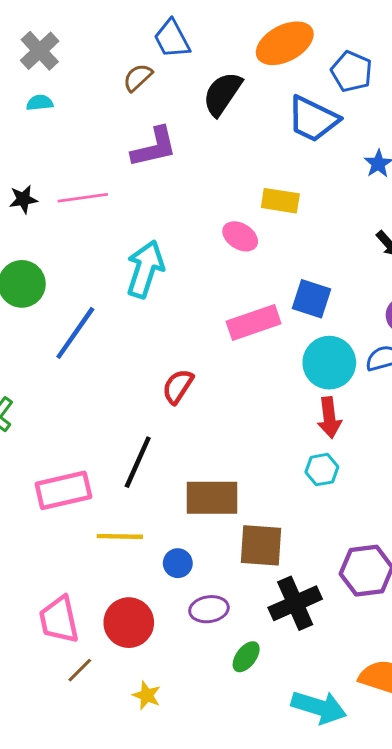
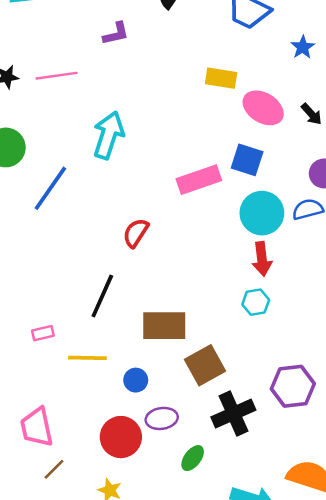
purple L-shape: (154, 147) -> (116, 34), size x0.7
pink ellipse: (240, 236) -> (263, 108), moved, size x1.4
pink rectangle: (63, 490) -> (43, 333), moved, size x0.5
brown square: (261, 545) -> (205, 365), turned -33
red circle: (129, 623) -> (121, 437), moved

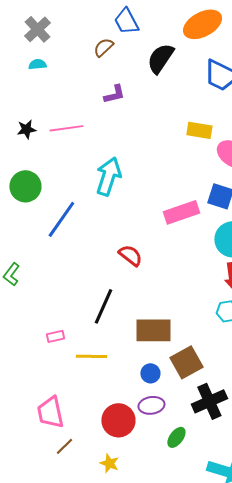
red semicircle: (136, 233) -> (130, 255), turned 95
blue circle: (136, 380) -> (150, 373), moved

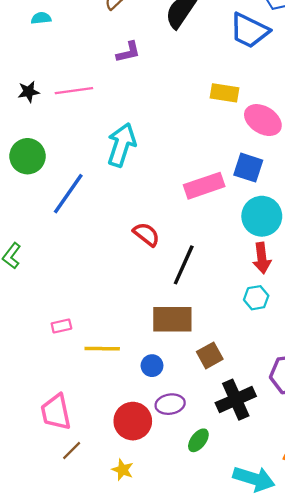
black line: (103, 306) -> (184, 265), moved
brown square: (186, 362) -> (210, 355), size x0.7
blue circle: (150, 373) -> (152, 366), moved

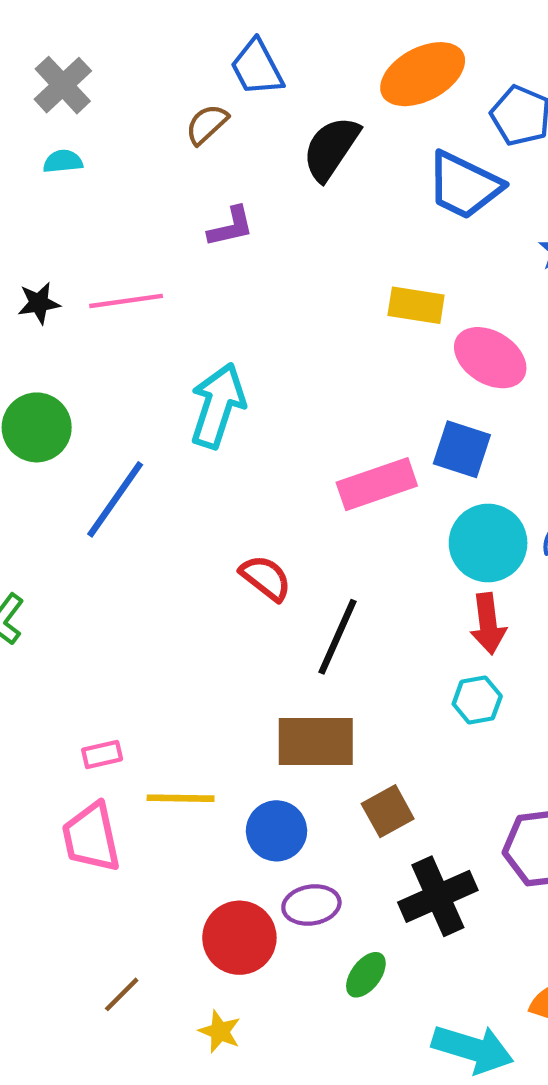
blue circle: (152, 366) -> (277, 831), size x1.4
pink trapezoid: (56, 412) -> (91, 837), moved

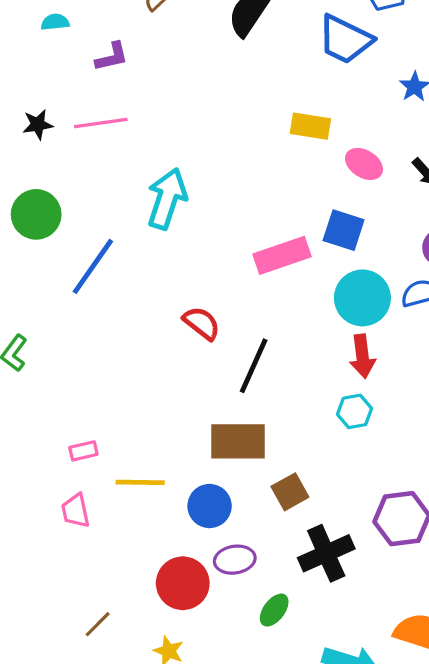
purple L-shape: (231, 227) -> (112, 57), moved
pink ellipse: (490, 358) -> (364, 164), size x0.7
pink trapezoid: (91, 837) -> (76, 511), size x0.7

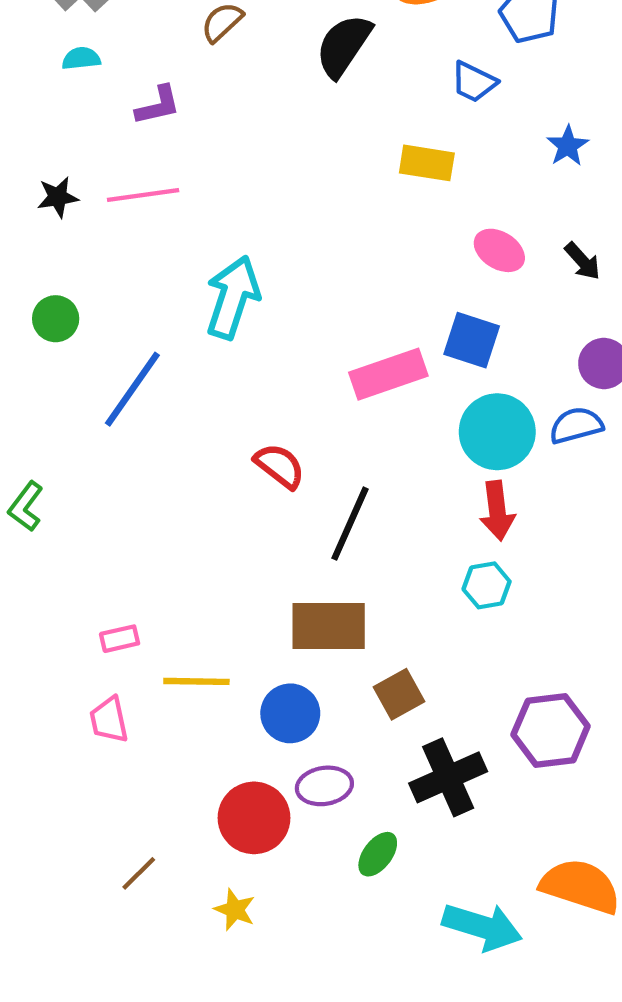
blue trapezoid: (345, 39) -> (474, 82), size x0.6
yellow rectangle: (310, 126) -> (427, 163), moved
green circle: (36, 214) -> (56, 319), size x0.7

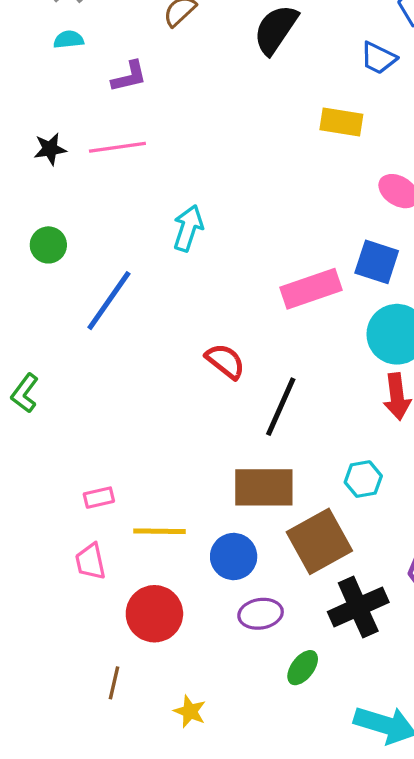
cyan arrow: (233, 297) -> (188, 228), size x0.7
cyan hexagon: (487, 585) -> (363, 479), moved
brown square: (399, 694) -> (319, 541), size x1.6
red circle: (254, 818) -> (154, 614), moved
brown line: (139, 873) -> (114, 683), turned -32

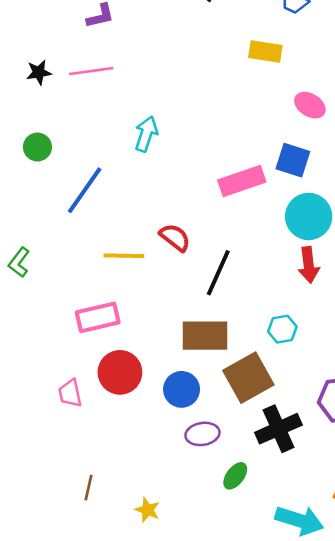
pink rectangle: (99, 498) -> (98, 317), moved, size x1.8
yellow line: (159, 531) -> (124, 256), moved
red circle: (154, 614) -> (120, 372), moved

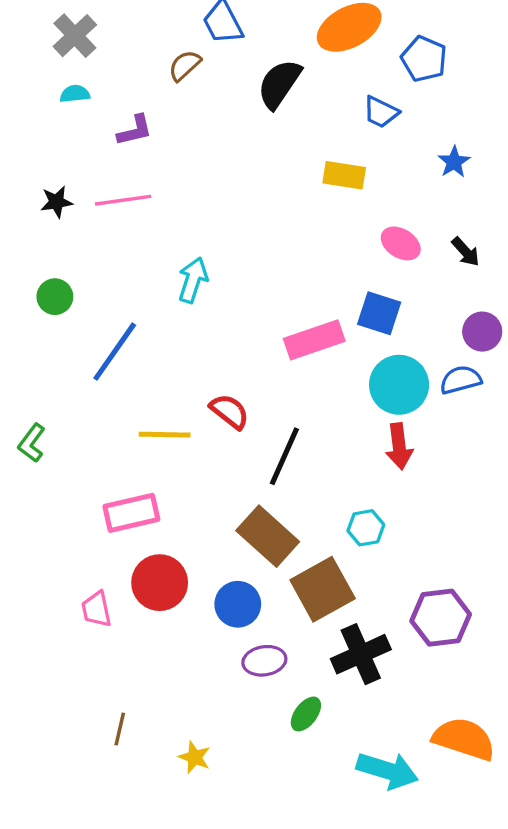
brown rectangle: (205, 336) -> (268, 536), turned 42

